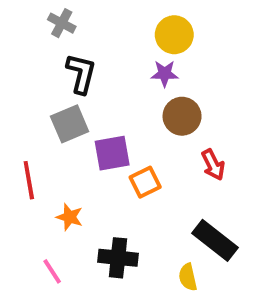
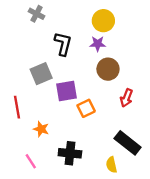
black L-shape: (81, 74) -> (63, 44), moved
red arrow: (213, 165) -> (126, 98), turned 48

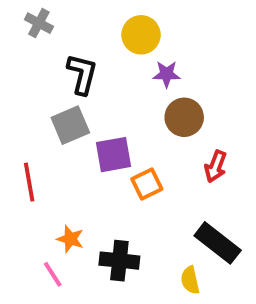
gray cross: (37, 14) -> (39, 23), moved
yellow circle: (103, 21) -> (141, 35), moved
black L-shape: (63, 44) -> (82, 74), moved
orange star: (41, 129) -> (70, 239), moved

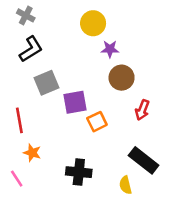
black L-shape: (82, 74) -> (31, 49), moved, turned 44
orange star: (70, 239) -> (32, 153), moved
pink line: (53, 274) -> (17, 179), moved

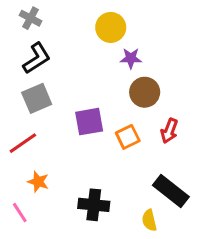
gray square: (46, 83) -> (37, 98), moved
red line: (19, 120) -> (23, 143), turned 65
orange square: (97, 122) -> (128, 137), moved

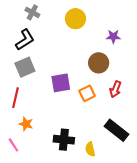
gray cross: (30, 18) -> (32, 12), moved
purple star: (131, 58) -> (113, 37), moved
red line: (23, 143) -> (15, 98), turned -42
yellow semicircle: (149, 220) -> (90, 149), moved

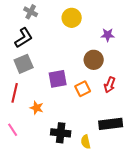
orange star: (26, 124) -> (37, 108), moved
black rectangle: (117, 130) -> (111, 124), turned -45
pink line: (13, 145) -> (13, 130), moved

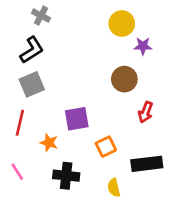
yellow circle: (72, 18) -> (122, 24), moved
purple square: (58, 79) -> (77, 119), moved
orange square: (83, 89) -> (106, 147), moved
black cross: (61, 133) -> (66, 176), moved

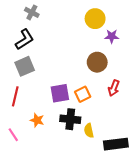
orange star: (49, 143) -> (37, 120), moved
orange square: (106, 147) -> (83, 94), moved
black rectangle: (147, 164) -> (116, 144), moved
black cross: (66, 176) -> (70, 119), moved
yellow semicircle: (114, 188) -> (89, 131), moved

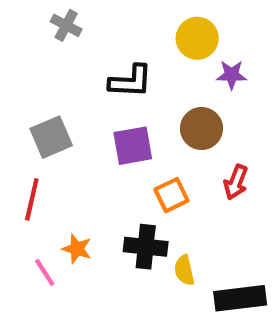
black L-shape: (25, 39) -> (131, 81), moved, turned 35
purple square: (60, 93) -> (133, 146), moved
pink line: (13, 135) -> (45, 272), moved

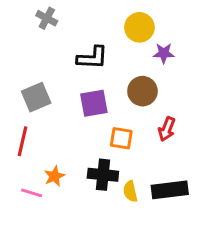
orange square: (171, 195) -> (121, 138), turned 35
orange star: (77, 249) -> (54, 176), turned 30
pink line: (45, 272) -> (32, 193), turned -40
black rectangle: (240, 298) -> (170, 190), moved

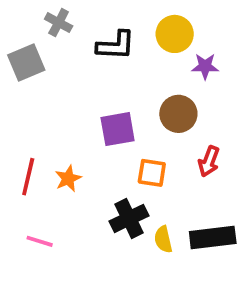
black L-shape: (92, 58) -> (116, 45), moved
gray square: (36, 97) -> (26, 62), moved
black cross: (103, 175) -> (129, 218), turned -32
orange star: (54, 176) -> (68, 179), moved

